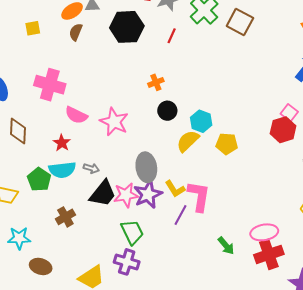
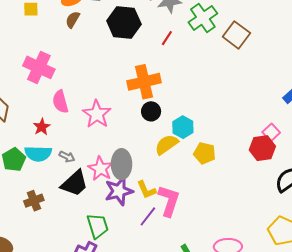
orange cross: (156, 82) -> (144, 82), size x2.0
pink semicircle: (76, 115) -> (60, 102), turned 40
pink star: (126, 195) -> (100, 169), moved, turned 30

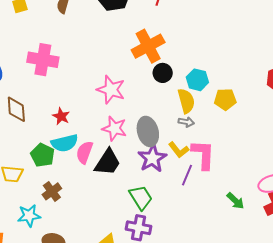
pink semicircle: (60, 102) -> (84, 152), moved, turned 50
yellow semicircle: (167, 145) -> (186, 101), turned 125
gray arrow: (67, 157) -> (186, 122), moved
pink star: (100, 169) -> (114, 129), moved
brown cross: (34, 201) -> (52, 191), moved

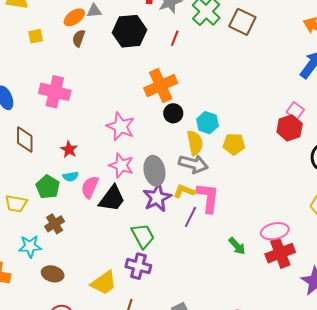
gray arrow: (186, 122) -> (193, 164), size x1.8
cyan semicircle: (65, 143) -> (71, 176), size x0.6
yellow L-shape: (179, 150) -> (184, 191), turned 145

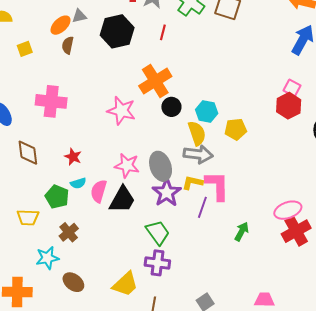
pink star: (121, 126) -> (121, 111), moved
green arrow: (237, 246) -> (242, 232), moved, turned -102
brown ellipse: (53, 274) -> (73, 282), turned 30

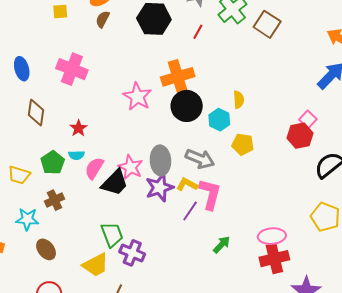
black circle: (171, 107) -> (187, 106), size x1.6
yellow semicircle: (197, 133) -> (239, 100), moved, size x0.7
pink star: (127, 165) -> (131, 167), moved
green trapezoid: (158, 233) -> (112, 235), moved

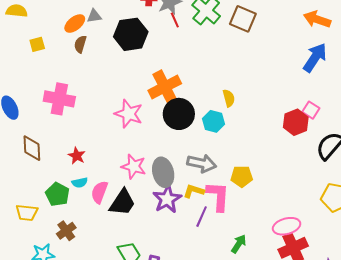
red line: (198, 32) -> (175, 20), moved, turned -42
pink square: (308, 119) -> (311, 110), moved
yellow pentagon: (243, 144) -> (242, 176), moved
pink star: (131, 167) -> (134, 166), moved

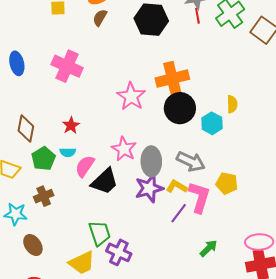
brown diamond: (32, 148) -> (26, 129), moved

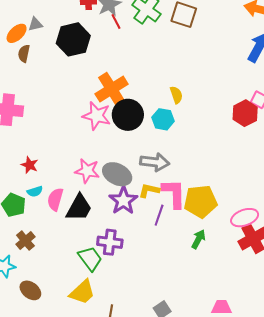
pink star: (131, 96) -> (97, 116), moved
gray ellipse: (151, 161) -> (117, 174), turned -44
yellow pentagon: (227, 183) -> (200, 201), moved, size x1.5
purple cross: (119, 252) -> (110, 242), moved

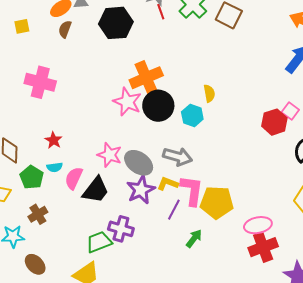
green arrow: (198, 239) -> (194, 238), moved
green trapezoid: (90, 259) -> (99, 242), turned -84

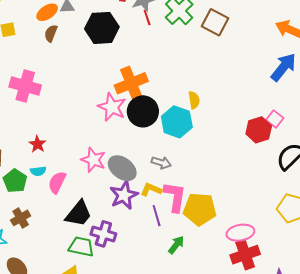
cyan hexagon: (192, 115) -> (177, 122), size x1.4
gray arrow: (178, 157) -> (161, 163), size x0.7
black trapezoid: (96, 190) -> (79, 214), moved
purple line: (174, 210) -> (157, 216), turned -45
green trapezoid: (99, 242) -> (81, 247), turned 32

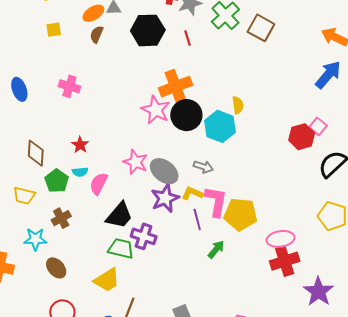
red line: (147, 17) -> (188, 38), moved
pink cross: (25, 86) -> (69, 86), size x0.7

